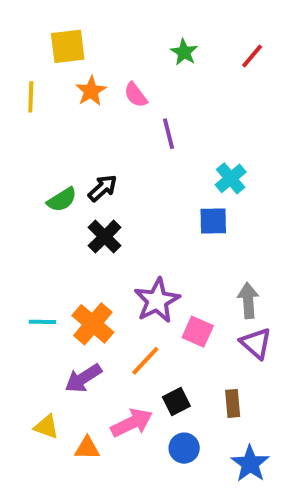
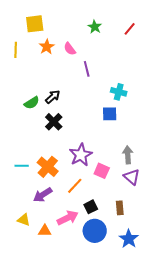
cyan cross: (231, 178) -> (119, 92), turned -35
blue circle: (184, 448) -> (95, 231), size x1.5

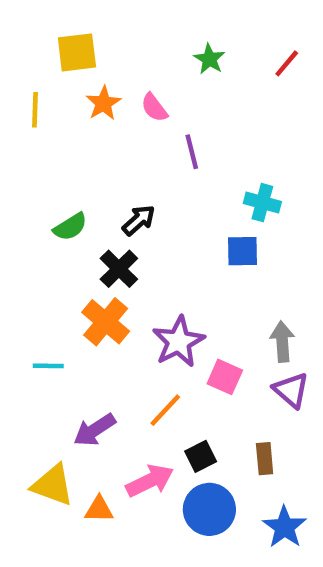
black arrow: (53, 97) -> (139, 220), moved
orange cross: (48, 167) -> (106, 322), moved
yellow triangle: (24, 220) -> (53, 485), size x1.5

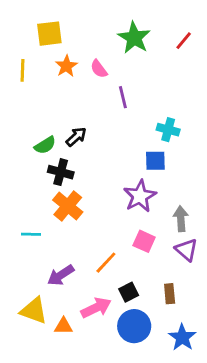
green star: (209, 59) -> (134, 38), size x1.6
black arrow: (139, 220) -> (76, 137), moved
black cross: (119, 269) -> (61, 172), moved, turned -30
purple star: (178, 342) -> (140, 196), moved

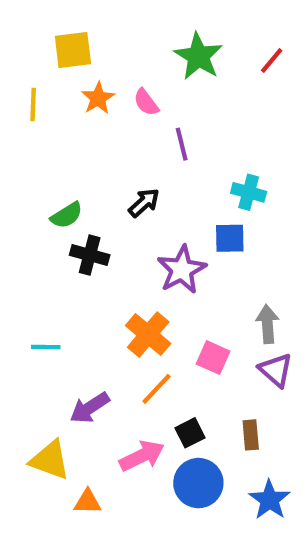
black arrow: (76, 137) -> (144, 203), moved
purple star: (140, 196) -> (182, 270), moved
orange cross: (68, 206) -> (148, 335), moved
orange triangle: (63, 326) -> (88, 502), moved

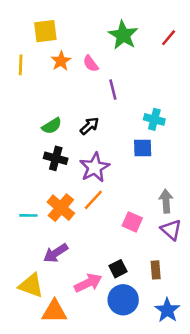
green semicircle: (67, 215) -> (52, 126), moved
purple star: (182, 270) -> (95, 167), moved
orange cross: (148, 335) -> (61, 208), moved
orange line: (157, 389) -> (93, 200), moved
orange triangle: (88, 502) -> (54, 311), size x1.5

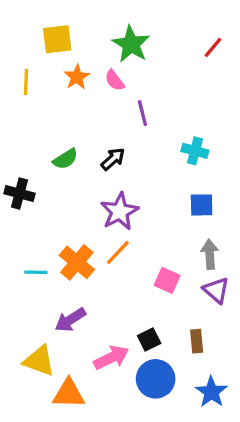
green star: (123, 35) -> (131, 44), moved
blue square: (143, 148) -> (202, 205), moved
black cross: (56, 158) -> (19, 193), moved

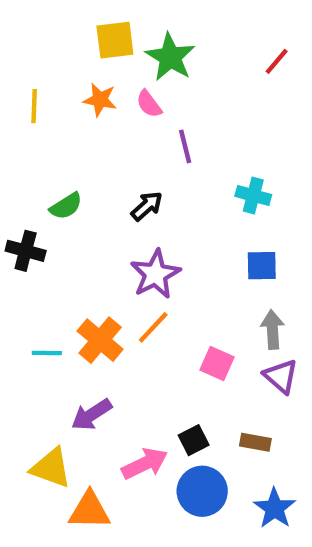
yellow square: (57, 39) -> (115, 40), moved
orange star: (77, 77) -> (100, 100), turned -30
green semicircle: (65, 159) -> (66, 206), moved
brown rectangle: (197, 341) -> (255, 442), turned -75

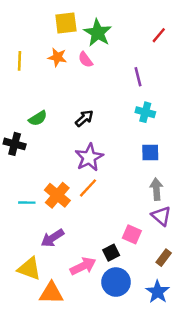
purple line: (185, 146) -> (138, 77), moved
pink square: (217, 364) -> (132, 234), moved
brown rectangle: (255, 442) -> (164, 258), moved, turned -63

